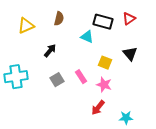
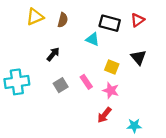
yellow triangle: (26, 26) -> (35, 17), moved

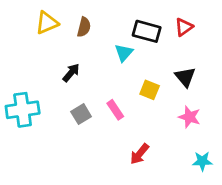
cyan triangle: (93, 39) -> (124, 53), turned 48
pink star: (111, 90) -> (189, 117), moved
cyan star: (134, 126) -> (202, 161), moved

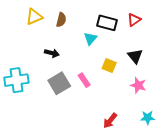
black arrow: (71, 73) -> (52, 53), turned 64
gray square: (81, 114) -> (59, 83), size x1.5
red arrow: (140, 154) -> (110, 121), moved

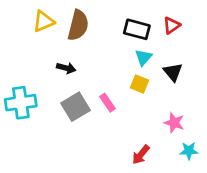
brown semicircle: (61, 20) -> (78, 25), size x1.6
cyan triangle: (90, 38) -> (143, 57), moved
pink star: (138, 85) -> (174, 123), moved

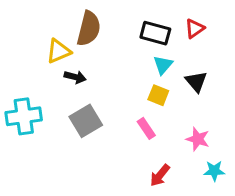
yellow triangle: (44, 21) -> (58, 51), moved
pink rectangle: (107, 103) -> (146, 128), moved

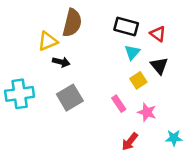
red triangle: (195, 29) -> (158, 34), moved, turned -49
yellow square: (158, 95) -> (138, 80), moved, turned 35
pink star: (198, 139) -> (147, 112), moved

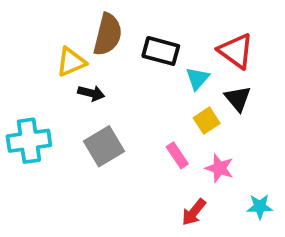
black rectangle: (126, 26) -> (161, 51), moved
red triangle: (158, 34) -> (236, 51), size x1.5

